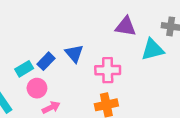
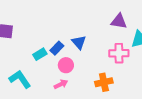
pink cross: (108, 70) -> (119, 53), moved
pink circle: (37, 88) -> (66, 65), moved

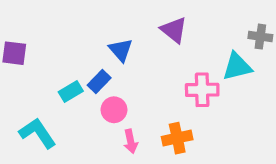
purple triangle: (119, 21) -> (174, 30), moved, turned 30
blue triangle: (79, 42) -> (121, 50), moved
pink arrow: (61, 84) -> (131, 141), moved, turned 104

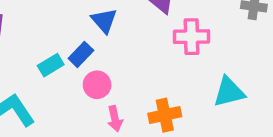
cyan triangle: (237, 67) -> (229, 92), moved
pink cross: (202, 90) -> (191, 37), moved

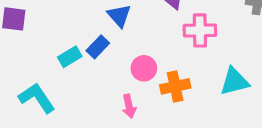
pink circle: (97, 85) -> (144, 68), moved
orange cross: (165, 115) -> (175, 86), moved

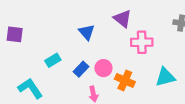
blue rectangle: (98, 47) -> (81, 69), moved
orange cross: (175, 86) -> (125, 80), turned 36

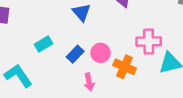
pink cross: (142, 42) -> (149, 41), moved

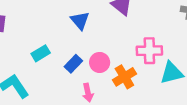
orange cross: (125, 67) -> (124, 77), turned 35

